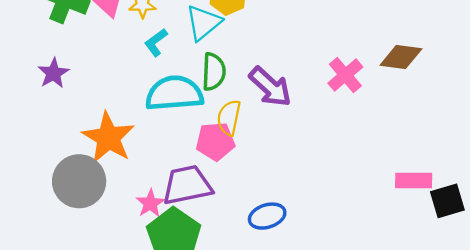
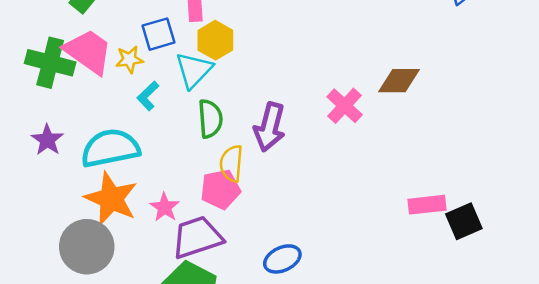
purple arrow: (270, 87) -> (270, 127), turned 69
cyan semicircle: (174, 93) -> (110, 148), moved
pink star: (150, 203) -> (165, 207), moved

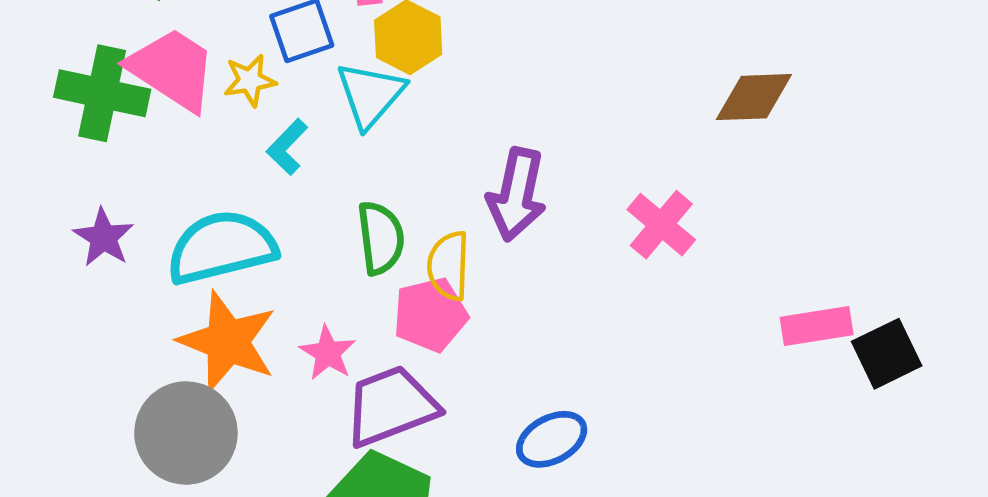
pink cross: (345, 106) -> (661, 225), moved
green semicircle: (210, 119) -> (381, 238), moved

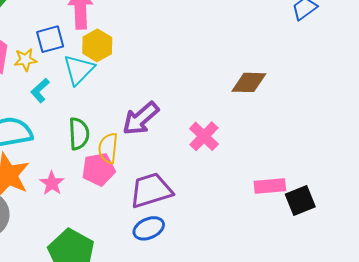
purple arrow: (517, 194) -> (141, 119), turned 33
purple trapezoid: (391, 406) -> (151, 190), moved

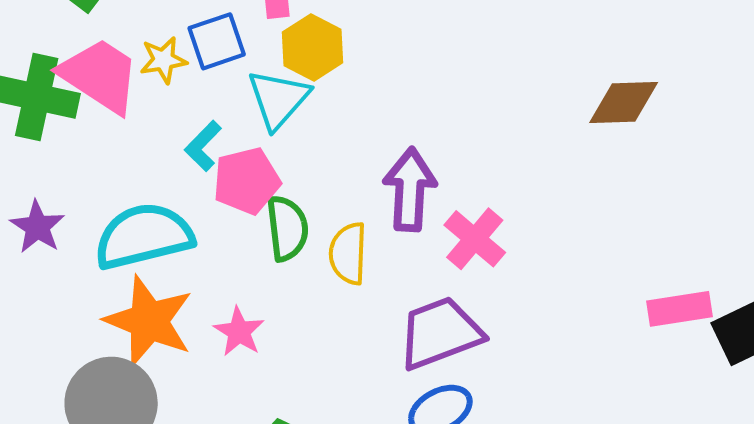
yellow star: (25, 60) -> (163, 60), moved
purple arrow: (141, 119) -> (410, 189), turned 138
pink cross: (204, 136) -> (475, 239), moved
pink pentagon: (99, 169) -> (247, 181), moved

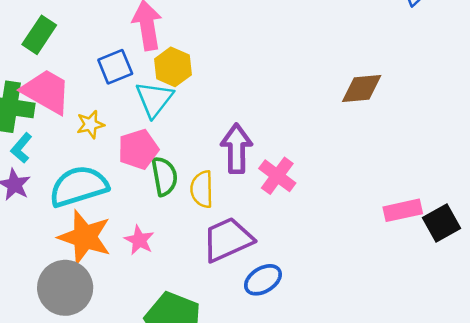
yellow star: (163, 60) -> (90, 124), moved
cyan L-shape: (203, 146) -> (21, 148), moved
purple trapezoid: (440, 333) -> (228, 240), moved

